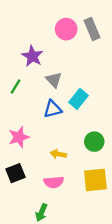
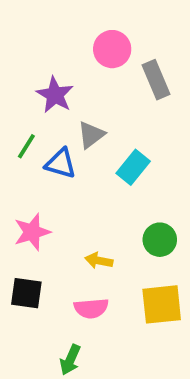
gray rectangle: (92, 29) -> (156, 80), moved
gray triangle: (54, 80) -> (91, 135), turned 36
blue triangle: (53, 109) -> (61, 163), moved, turned 30
black square: (15, 173) -> (26, 293), turned 30

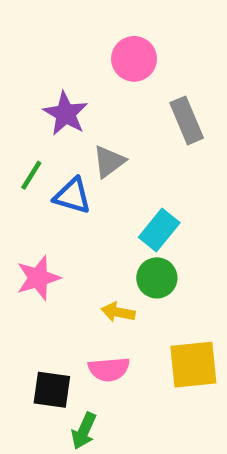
gray rectangle: (156, 80) -> (187, 120), moved
cyan rectangle: (133, 167) -> (159, 230), moved
green circle: (160, 240) -> (157, 278), moved
black square: (26, 293) -> (52, 390), moved

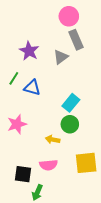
pink circle: (134, 59) -> (69, 16), moved
gray rectangle: (187, 120) -> (76, 40), moved
gray triangle: (109, 162) -> (61, 57), moved

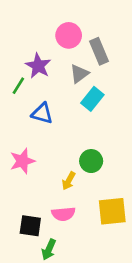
pink circle: (69, 16) -> (69, 35), moved
green line: (14, 78) -> (18, 86), moved
cyan rectangle: (71, 103) -> (92, 99), moved
yellow arrow: (53, 140) -> (69, 181), turned -72

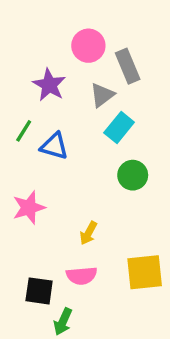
green line: (18, 86) -> (24, 131), moved
green circle: (91, 161) -> (133, 175), moved

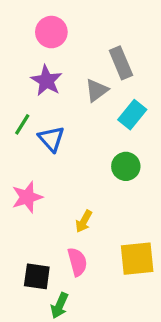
pink circle: (88, 46) -> (51, 32), moved
cyan rectangle: (119, 127) -> (132, 115), moved
blue triangle: (54, 146) -> (51, 139), turned 32
pink semicircle: (82, 276) -> (77, 262), turned -100

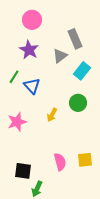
yellow arrow: (84, 221) -> (52, 115), moved
yellow square: (137, 259) -> (85, 160), size x0.7
pink semicircle: (77, 262) -> (60, 162), moved

